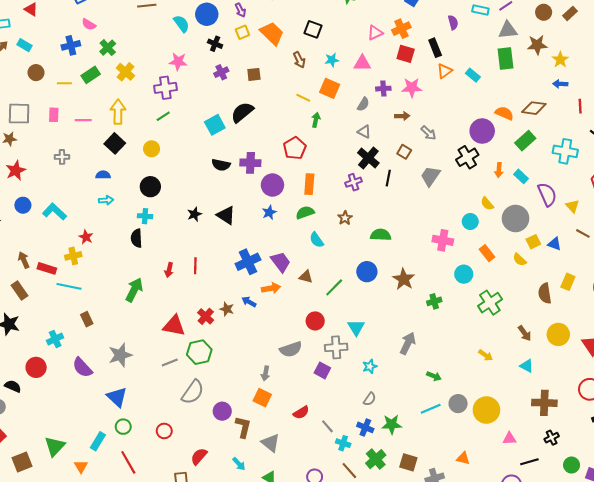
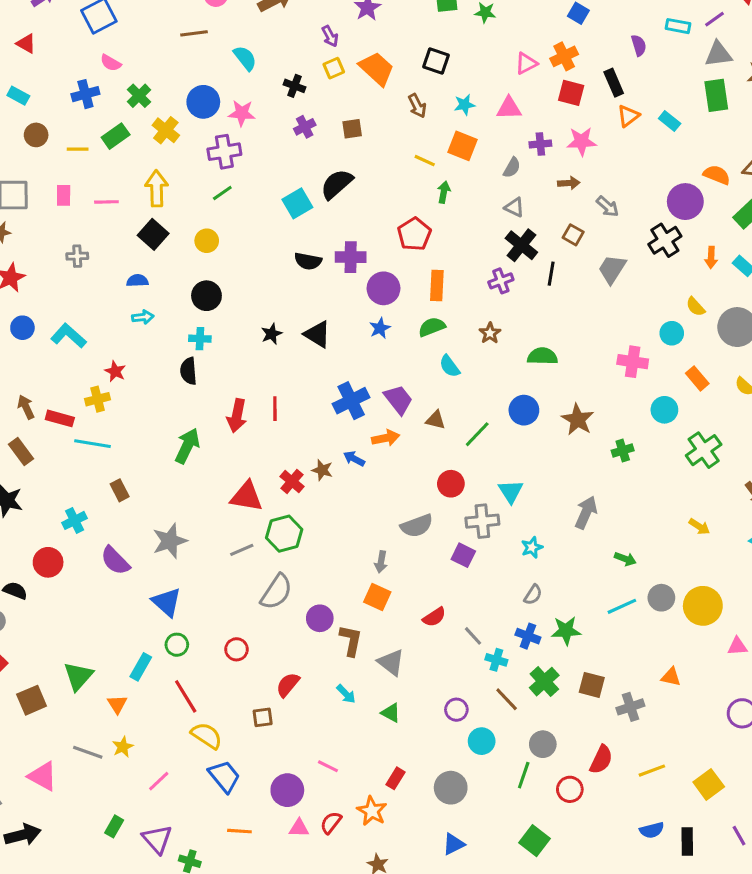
blue circle: (207, 14) -> (203, 102), moved
red arrow: (169, 270) -> (237, 416), size x1.5

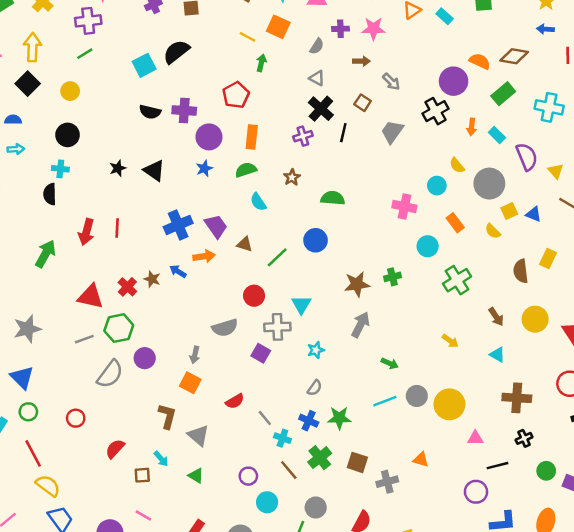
brown star: (578, 420) -> (357, 284), moved, turned 30
purple circle: (320, 618) -> (145, 358), moved
brown square: (263, 717) -> (142, 475), moved

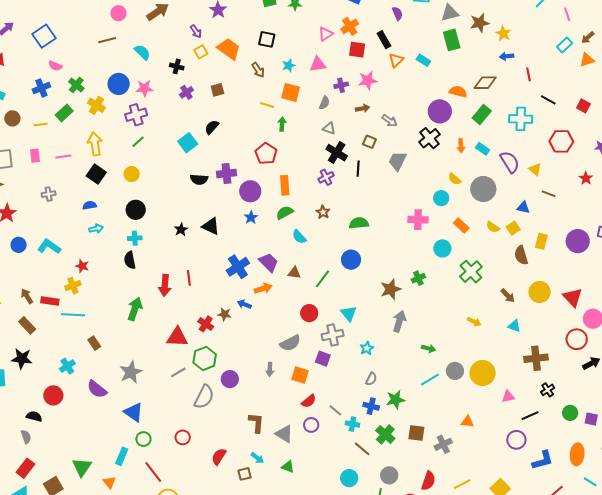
black semicircle: (176, 52) -> (212, 127), size x0.7
yellow square: (509, 211) -> (513, 228), moved
orange square: (190, 383) -> (300, 375), moved
purple circle: (248, 476) -> (311, 425), moved

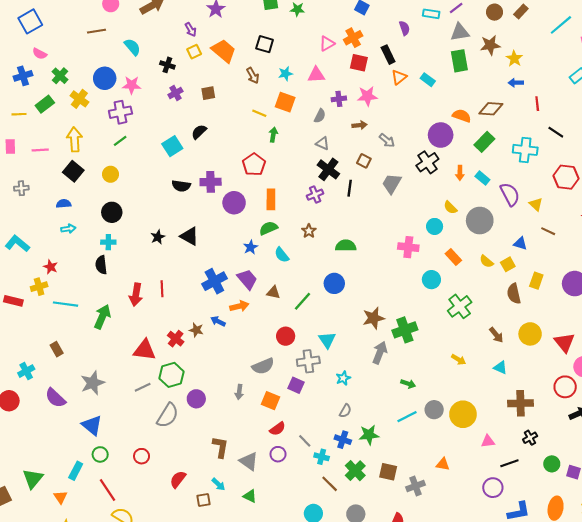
blue star: (251, 217) -> (251, 247), moved
green cross: (418, 278) -> (405, 330), moved, size x1.6
cyan line: (73, 315) -> (66, 304), moved

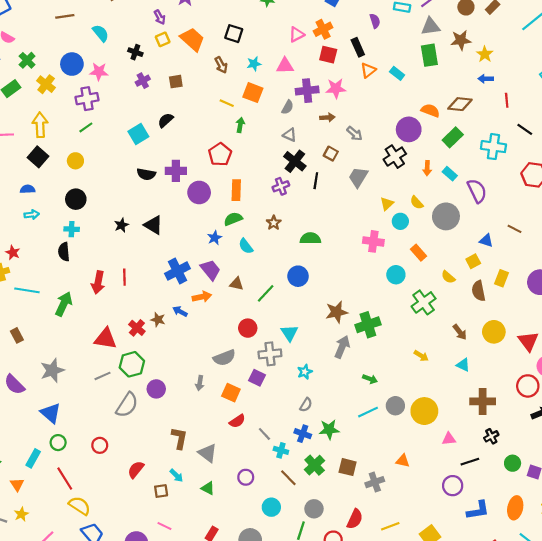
purple cross: (339, 99) -> (307, 91), size x1.5
yellow triangle: (536, 204) -> (387, 204), moved, turned 32
yellow semicircle: (486, 261) -> (448, 277), moved
purple circle: (278, 454) -> (246, 477), moved

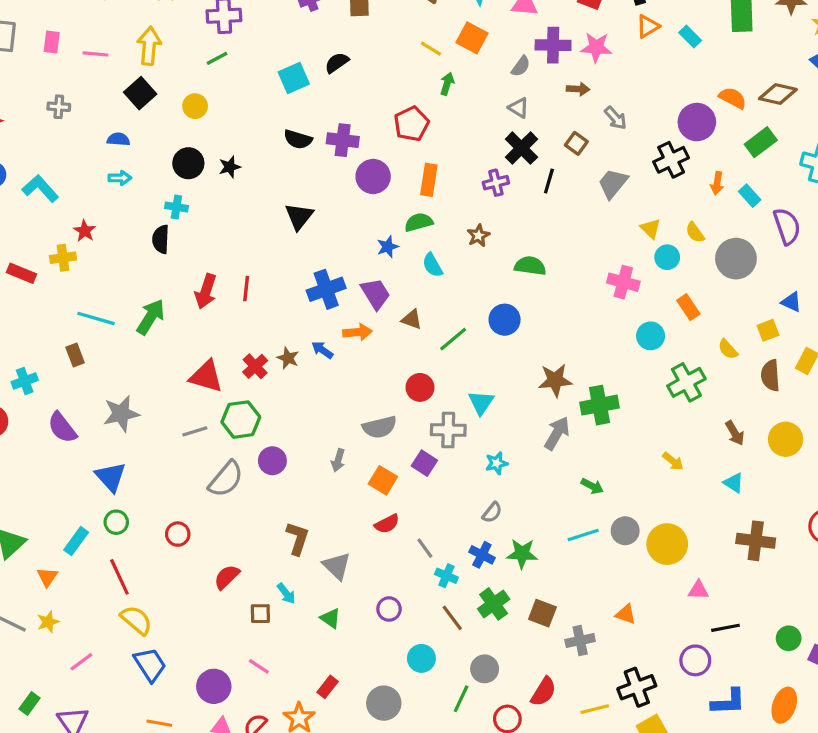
yellow triangle: (387, 204) -> (651, 228), turned -40
black star: (121, 225) -> (230, 167), moved
black triangle: (153, 225) -> (299, 216), turned 30
cyan line: (27, 290) -> (96, 318), moved
black cross: (491, 436) -> (637, 687), moved, size x1.6

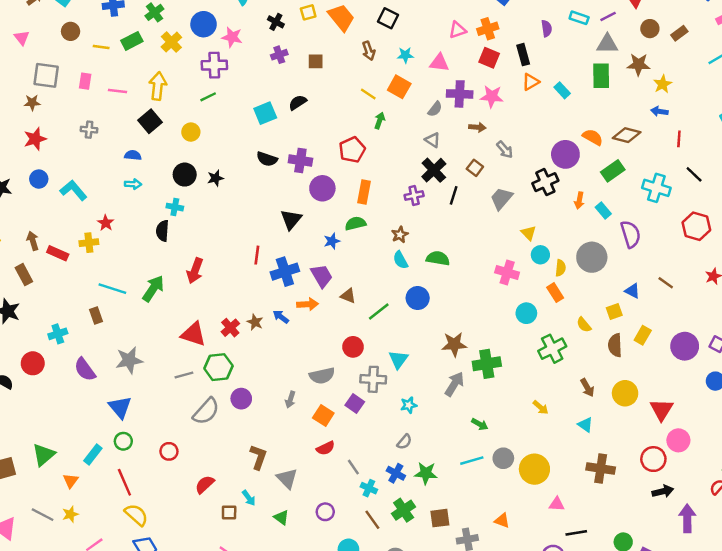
black triangle: (299, 216) -> (291, 219), moved
yellow semicircle: (695, 232) -> (560, 268), moved, turned -140
cyan semicircle: (432, 265) -> (400, 260), moved
red line: (246, 289) -> (257, 255), moved
brown square: (542, 613) -> (440, 518), turned -30

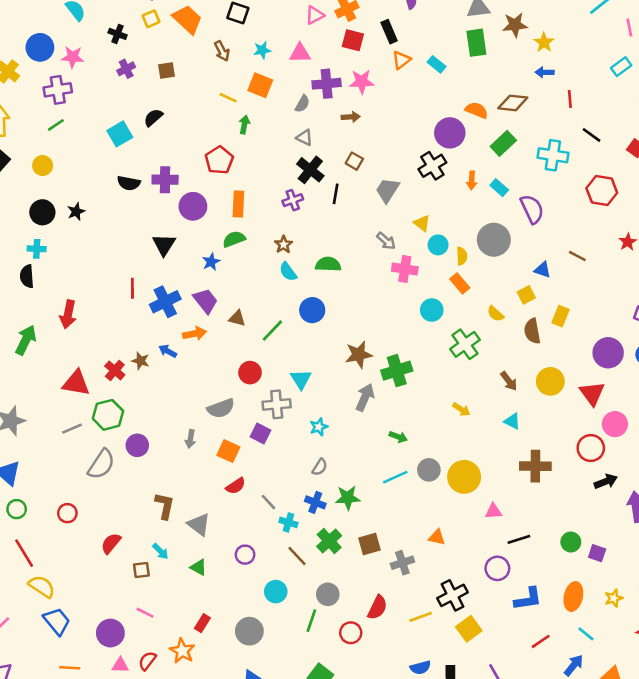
gray arrow: (505, 150) -> (386, 241), moved
purple circle: (685, 346) -> (608, 353), moved

